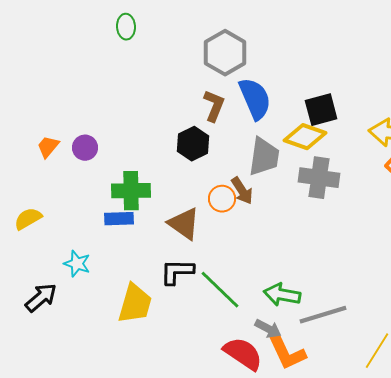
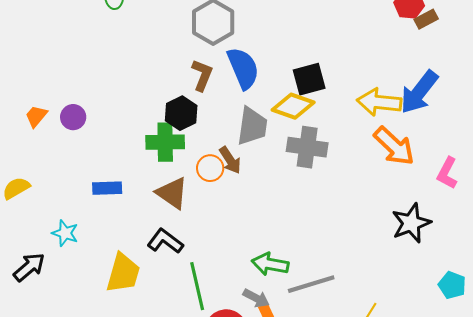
green cross: (131, 191) -> (165, 142), moved
black L-shape: (177, 272) -> (165, 241), turned 36
green line: (220, 290) -> (197, 286), moved, turned 33

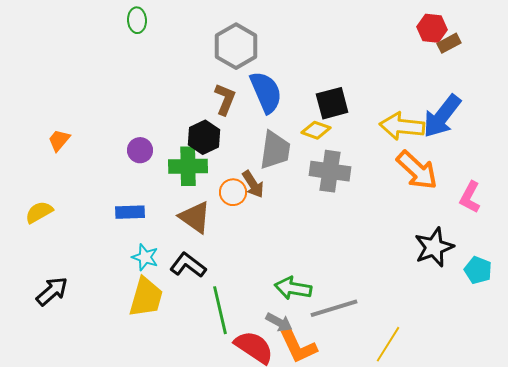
yellow diamond: (293, 106) -> (316, 130), size x0.7
purple circle: (73, 117) -> (140, 150), moved
cyan star: (65, 233) -> (145, 257), moved
cyan pentagon: (452, 285) -> (478, 270), moved

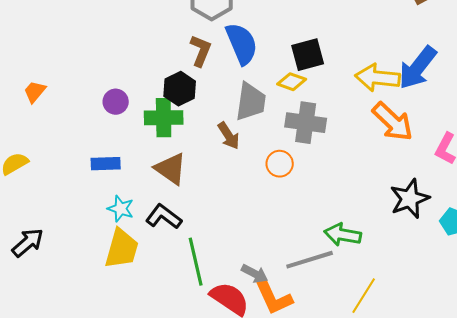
orange circle: (233, 192) -> (280, 164), moved
green arrow: (293, 288) -> (343, 235), moved

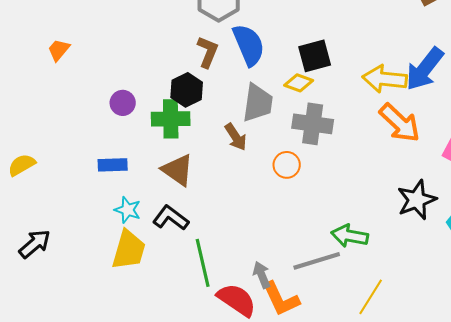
orange trapezoid: (35, 92) -> (59, 50), moved
gray arrow: (255, 274) -> (262, 275), turned -140

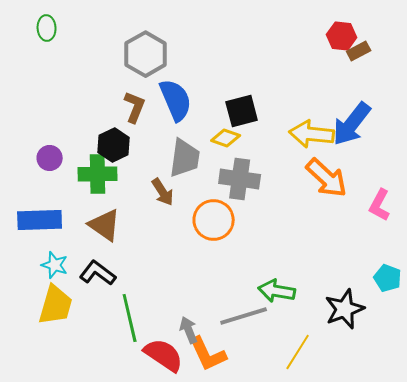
blue rectangle: (113, 165) -> (40, 220), size x1.5
orange circle: (287, 165) -> (214, 220), size x1.5
black star: (417, 200) -> (345, 309), moved

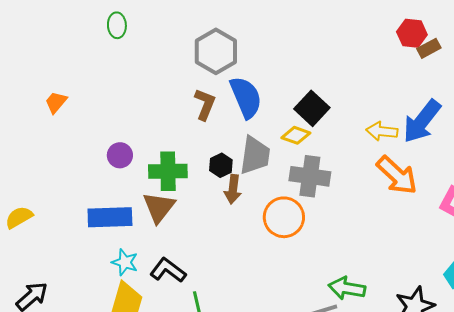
black square: (242, 111) -> (312, 108), turned -32
yellow arrow: (312, 134) -> (382, 131), size x0.7
black hexagon: (114, 145) -> (221, 165), moved, size x0.7
brown arrow: (163, 192) -> (233, 189), turned 40
brown triangle: (105, 225) -> (159, 207), moved, turned 33

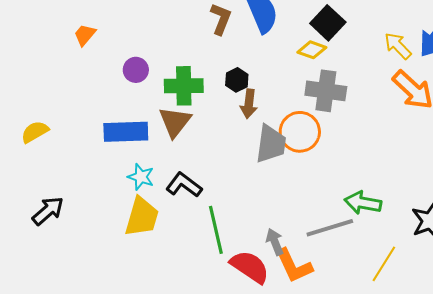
orange trapezoid: (56, 102) -> (85, 35), moved
yellow arrow: (382, 131) -> (398, 46), turned 40
gray trapezoid: (255, 155) -> (271, 144), moved

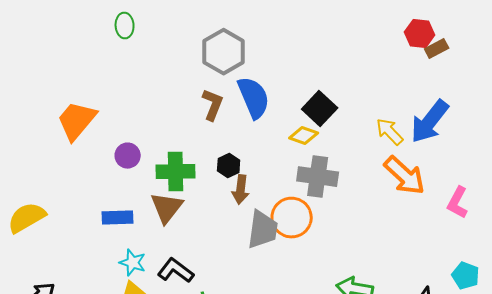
orange trapezoid: (85, 35) -> (77, 121), size x1.8
yellow semicircle: (35, 132) -> (27, 218), size x1.4
blue rectangle: (126, 132) -> (118, 218), size x0.7

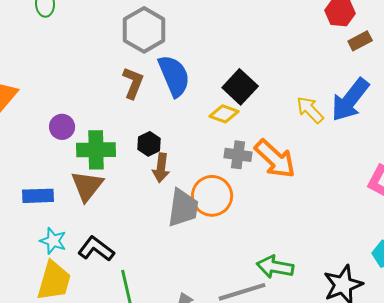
brown rectangle: (437, 49) -> (360, 41), moved
purple circle: (128, 156) -> (62, 127), moved
orange arrow: (405, 176) -> (275, 159), moved
gray cross: (318, 177) -> (238, 155), size x0.7

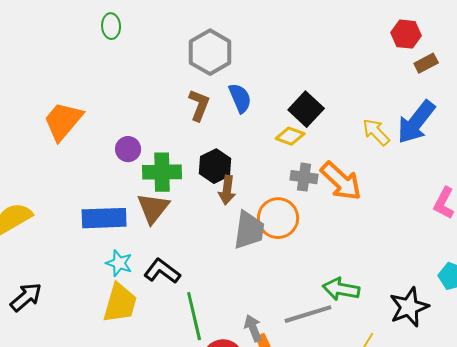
blue semicircle: (174, 76) -> (240, 98), size x0.7
black hexagon: (149, 144) -> (215, 166), size x1.4
blue rectangle: (38, 196) -> (104, 218), size x1.4

